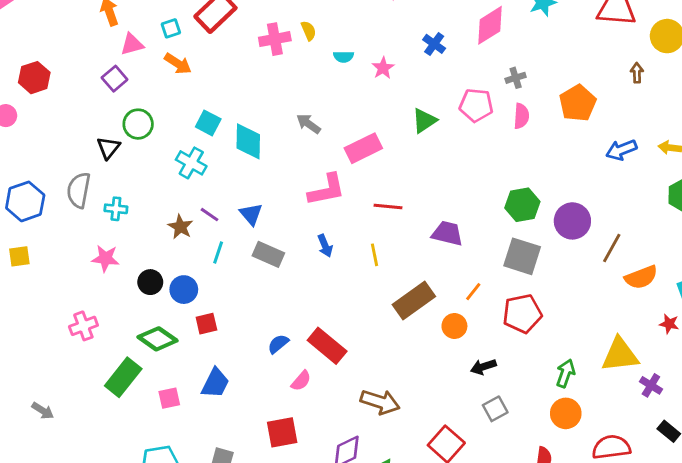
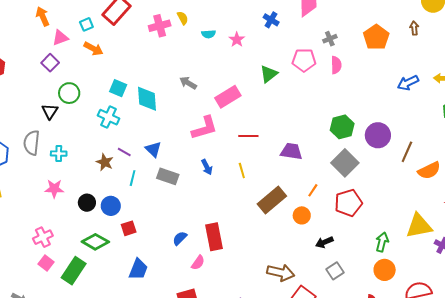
orange pentagon: (578, 103) -> (376, 37), moved
gray square: (522, 256) -> (345, 163), turned 32
red rectangle: (327, 346) -> (214, 237), turned 44
pink square: (169, 398) -> (46, 263), moved, turned -35
brown arrow: (380, 402) -> (281, 273), moved

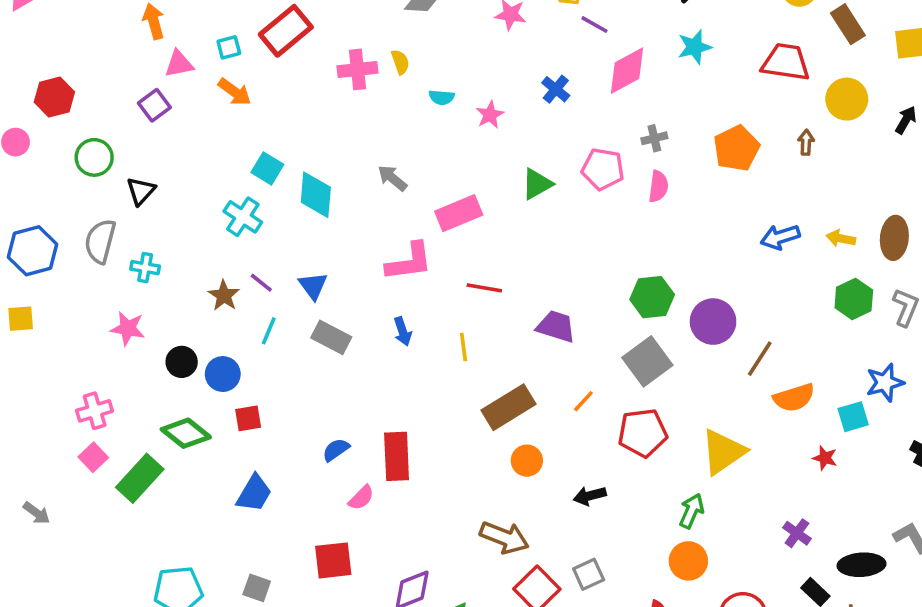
green circle: (69, 93) -> (94, 157), moved
orange circle: (302, 215) -> (527, 461), moved
yellow triangle: (419, 226) -> (723, 452), moved, turned -32
gray square: (335, 271) -> (589, 574), moved

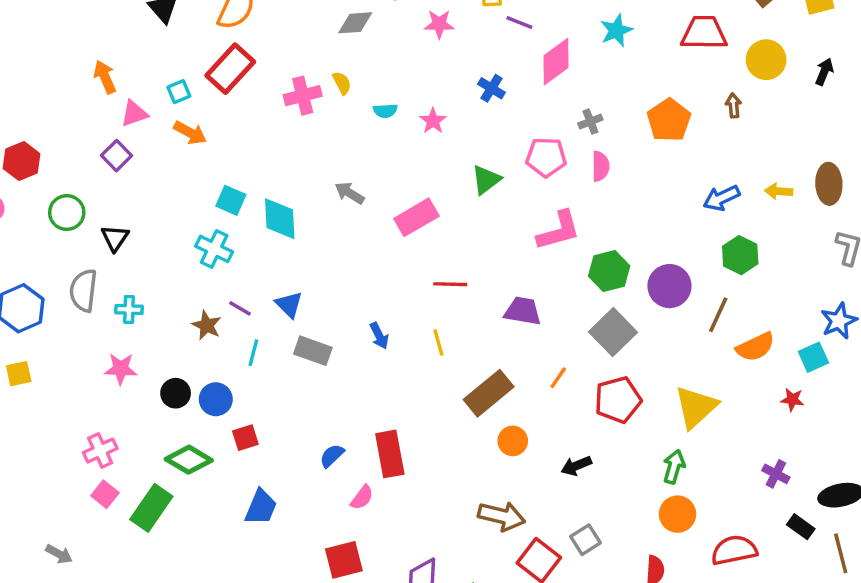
pink L-shape: (409, 262) -> (559, 231), moved
green hexagon: (854, 299) -> (740, 255), moved

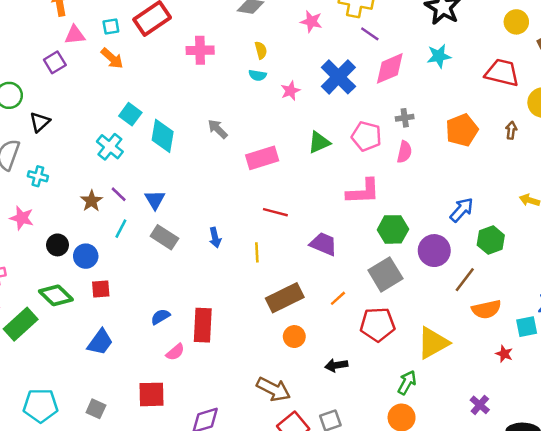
yellow semicircle: (342, 83) -> (261, 50), moved
blue cross: (491, 88) -> (338, 77), size x1.8
blue arrow: (721, 198) -> (462, 210), moved, turned 144

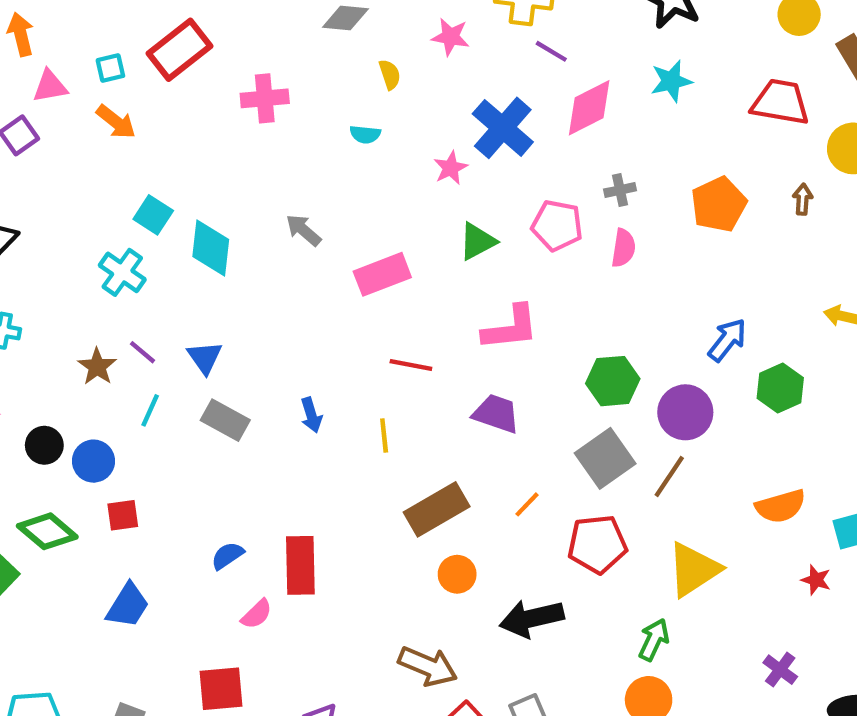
yellow semicircle: (261, 50) -> (390, 75), moved
pink star: (290, 91) -> (451, 168), moved
pink L-shape: (363, 192) -> (510, 328), moved
brown line: (465, 280) -> (669, 477), moved
black arrow: (336, 365) -> (532, 618), size x1.6

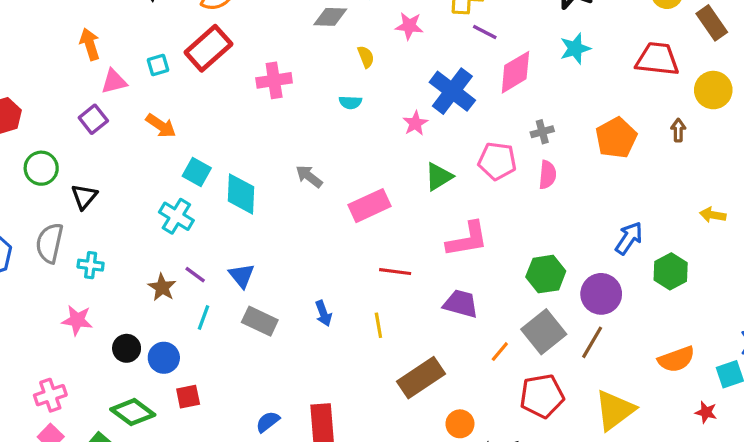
orange arrow: (116, 122) -> (161, 126), moved
orange line: (527, 504) -> (500, 352), moved
orange circle: (457, 574) -> (460, 424), moved

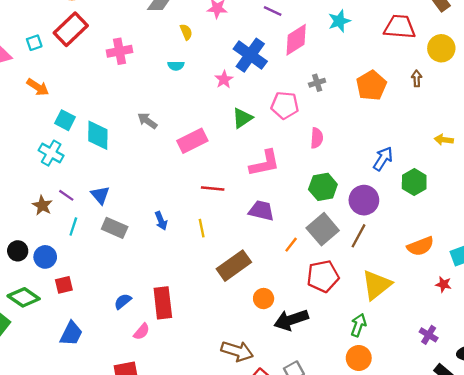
pink semicircle: (547, 175) -> (317, 138), moved

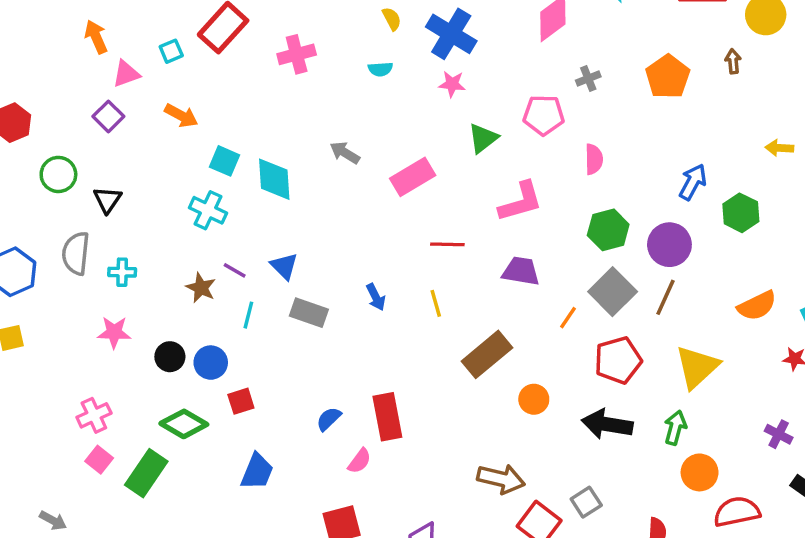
blue cross: (250, 55) -> (451, 34), moved
pink star: (224, 79) -> (452, 84), turned -30
black arrow: (291, 320) -> (607, 424), moved, turned 32
orange circle: (359, 358) -> (700, 472), moved

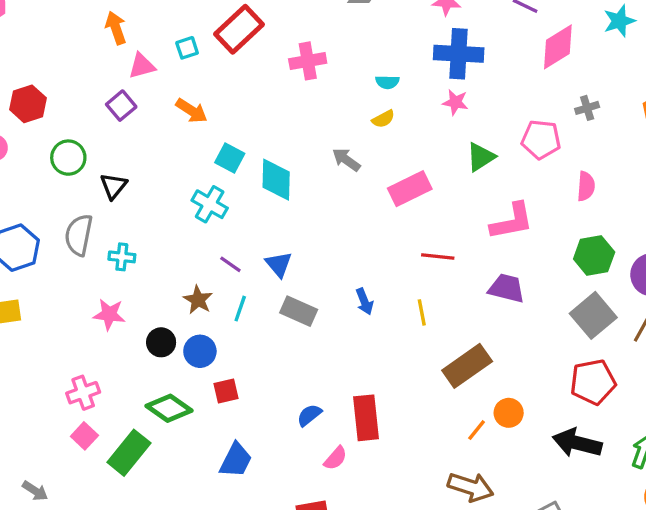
yellow semicircle: (392, 19) -> (383, 119), moved, turned 85
blue cross: (451, 34) -> (459, 54), turned -33
brown star: (201, 288) -> (198, 300), moved
orange line: (568, 318) -> (477, 430), moved

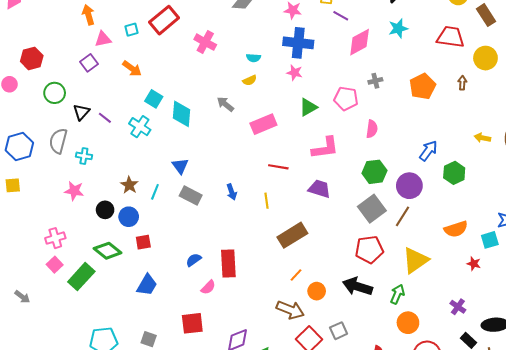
pink cross: (308, 61) -> (205, 42), turned 35
purple line: (230, 264) -> (105, 118), moved
orange circle: (509, 413) -> (317, 291), moved

